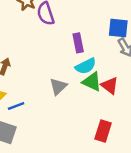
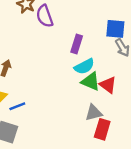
purple rectangle: (78, 43) -> (77, 44), turned 30
gray triangle: (58, 86) -> (94, 113), moved, turned 30

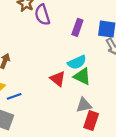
purple rectangle: (77, 44) -> (77, 27), moved
red triangle: (108, 85) -> (58, 79), moved

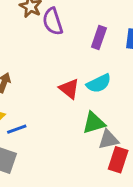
green triangle: (82, 76) -> (94, 123), moved, turned -42
red triangle: (58, 79) -> (69, 89), moved

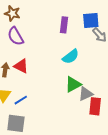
purple semicircle: (53, 21) -> (16, 36), moved
red triangle: (69, 89) -> (21, 66), moved

